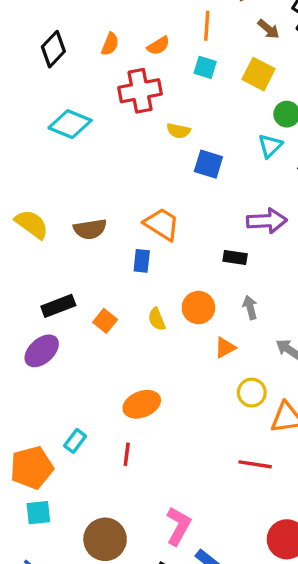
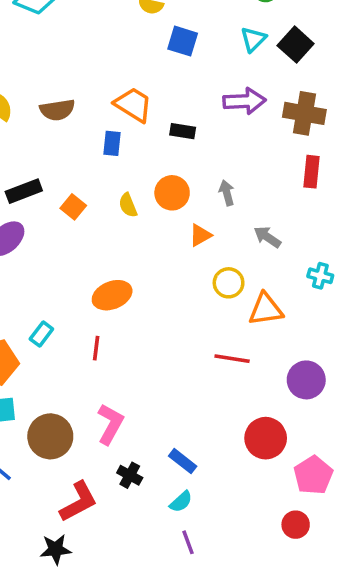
cyan triangle: (270, 146) -> (253, 39), moved
black rectangle: (235, 258) -> (183, 131), moved
pink L-shape: (178, 526) -> (110, 424), moved
brown circle: (105, 539) -> (50, 436), moved

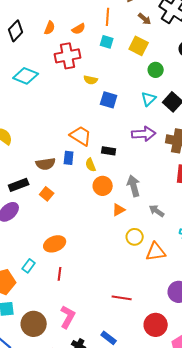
brown semicircle: (57, 110) -> (46, 164), moved
gray arrow: (227, 193) -> (134, 186), size x1.5
yellow semicircle: (128, 205) -> (91, 165), moved
orange ellipse: (112, 295) -> (55, 244), moved
red line: (232, 359) -> (122, 298), moved

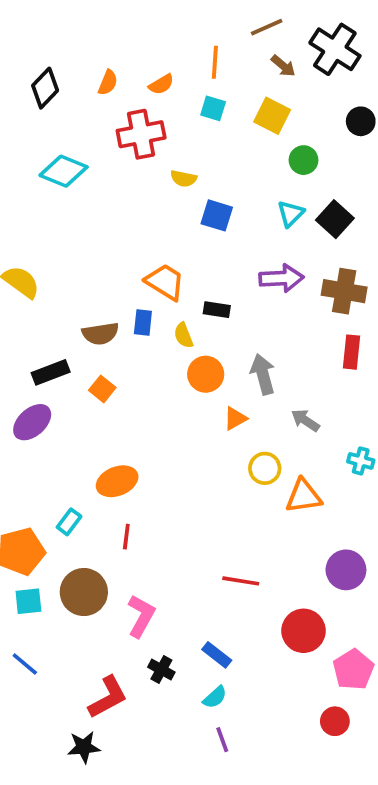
brown circle: (34, 324) -> (84, 592), moved

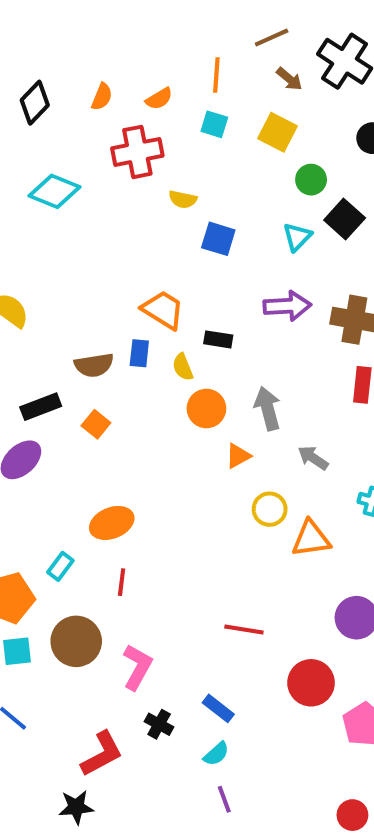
black square: (335, 219) -> (345, 219), moved
red circle: (335, 721) -> (352, 815), moved

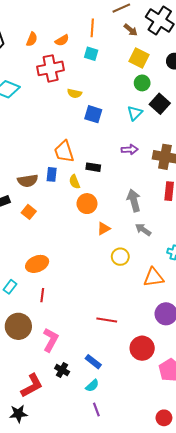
yellow square: (277, 132) -> (139, 58), moved
purple arrow: (287, 306) -> (130, 150), size x0.7
orange trapezoid: (163, 310) -> (64, 152), turned -140
gray arrow: (268, 409) -> (134, 200), moved
orange triangle: (311, 539) -> (154, 277), moved

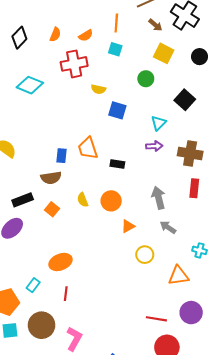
green circle: (142, 83) -> (146, 79), moved
cyan triangle: (135, 113) -> (158, 123), moved
blue rectangle: (52, 174) -> (62, 156), moved
yellow semicircle: (75, 182) -> (83, 200), moved
red line: (107, 320) -> (156, 319), moved

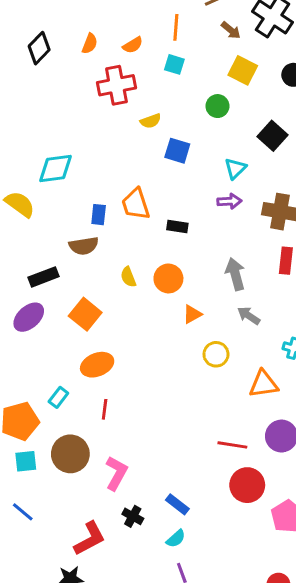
cyan diamond: (30, 85) -> (55, 168), moved, turned -30
yellow semicircle: (98, 89) -> (151, 121), turned -32
orange square: (52, 209) -> (85, 314), moved, size x1.5

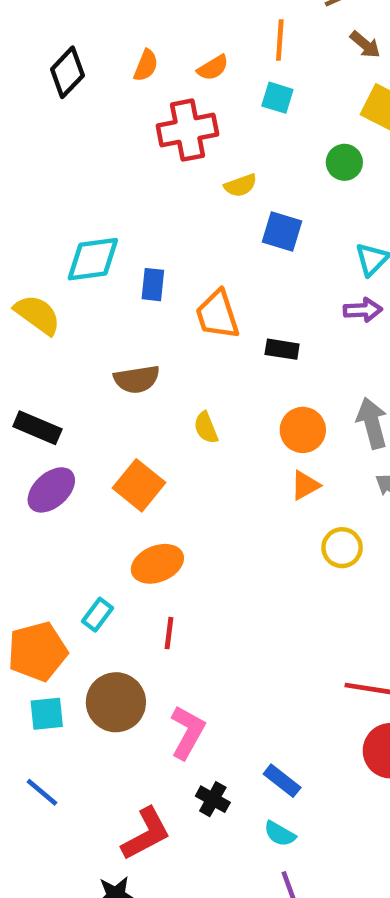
blue rectangle: (99, 215) -> (153, 285), moved
black rectangle: (44, 277) -> (37, 428), moved, turned 44
orange circle: (168, 278) -> (303, 430), moved
cyan semicircle: (176, 539) -> (280, 834), turned 72

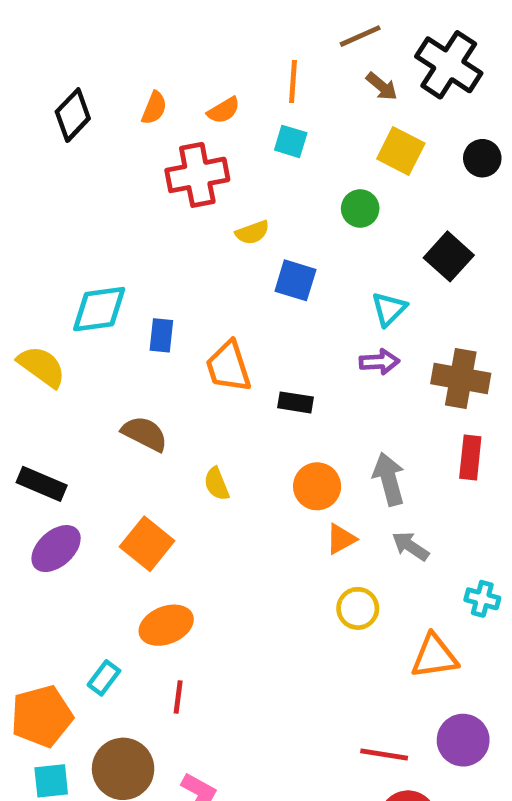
brown semicircle: (137, 379) -> (145, 434), turned -144
orange triangle: (305, 485) -> (341, 539), moved

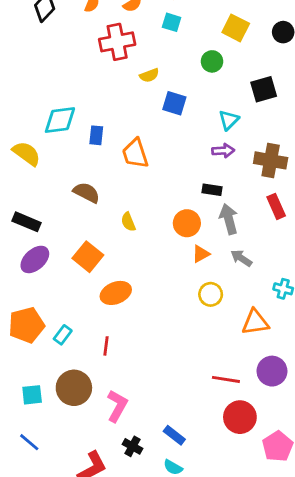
black square: (449, 256) -> (264, 89), turned 32
black rectangle: (295, 402) -> (212, 190), moved
red rectangle: (470, 458) -> (276, 206), turned -30
orange ellipse: (166, 625) -> (116, 293), moved
orange pentagon: (42, 716) -> (26, 325), moved

